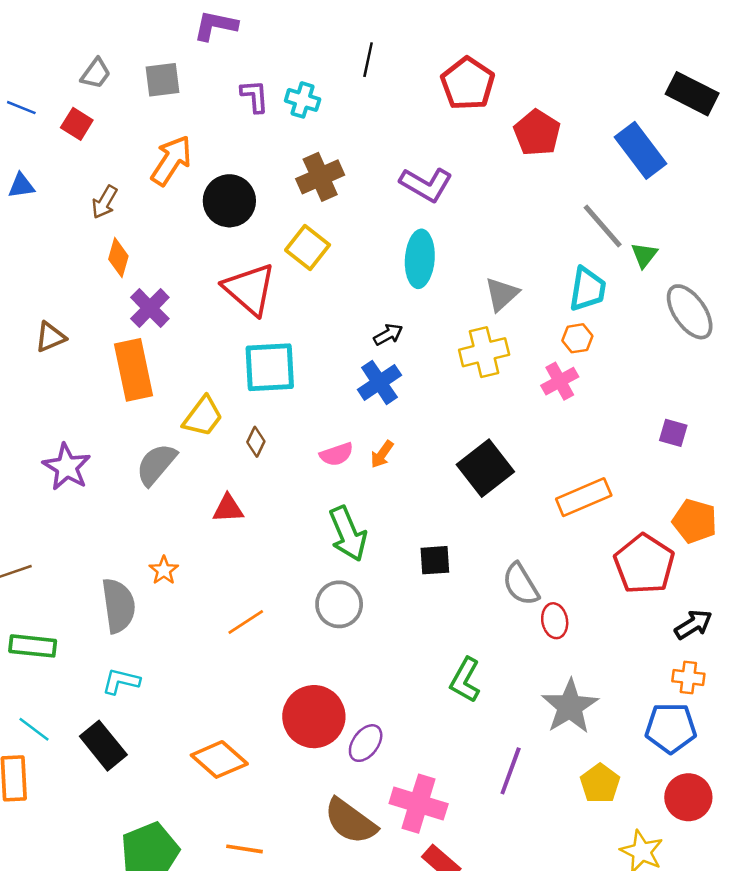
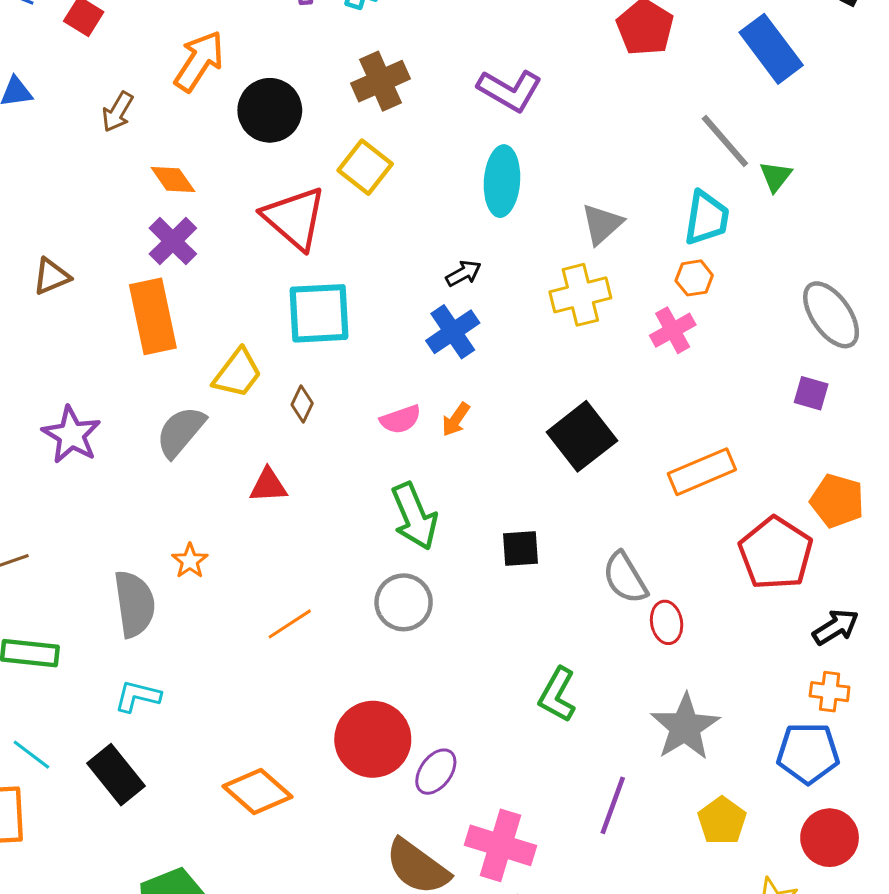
orange diamond: (118, 258) -> (173, 179), moved, turned -51
gray ellipse: (690, 312) -> (831, 315), moved

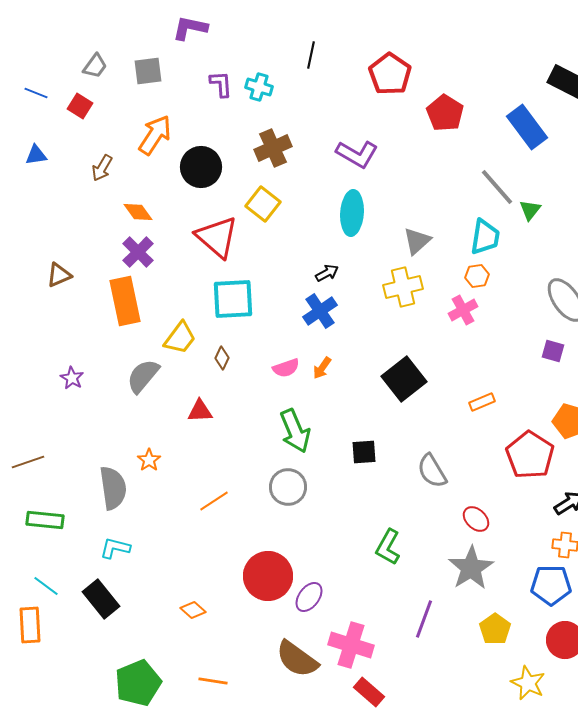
purple star: (71, 435) -> (72, 378), size x0.6
orange rectangle: (702, 472) -> (482, 402), size x0.6
red ellipse: (667, 622) -> (476, 519), moved, turned -36
orange diamond: (257, 792) -> (193, 610), size x0.6

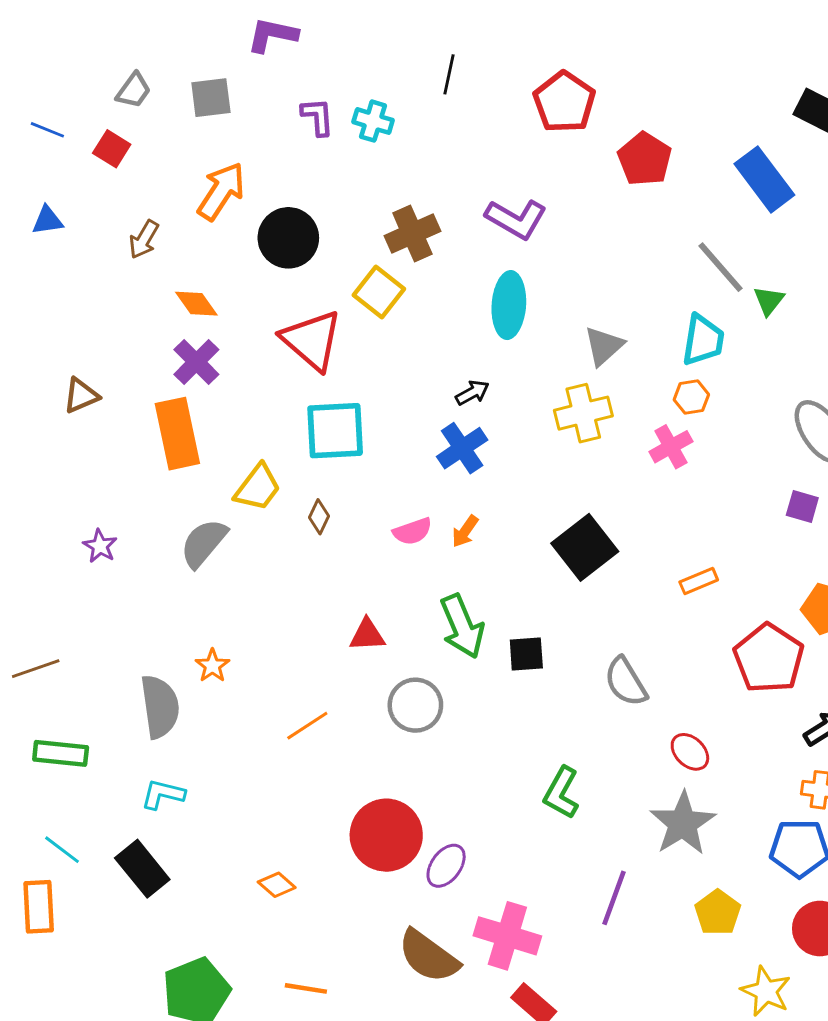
brown cross: (273, 148) -> (412, 233), moved
red triangle: (200, 411) -> (367, 635), moved
green arrow: (295, 431) -> (462, 626), moved

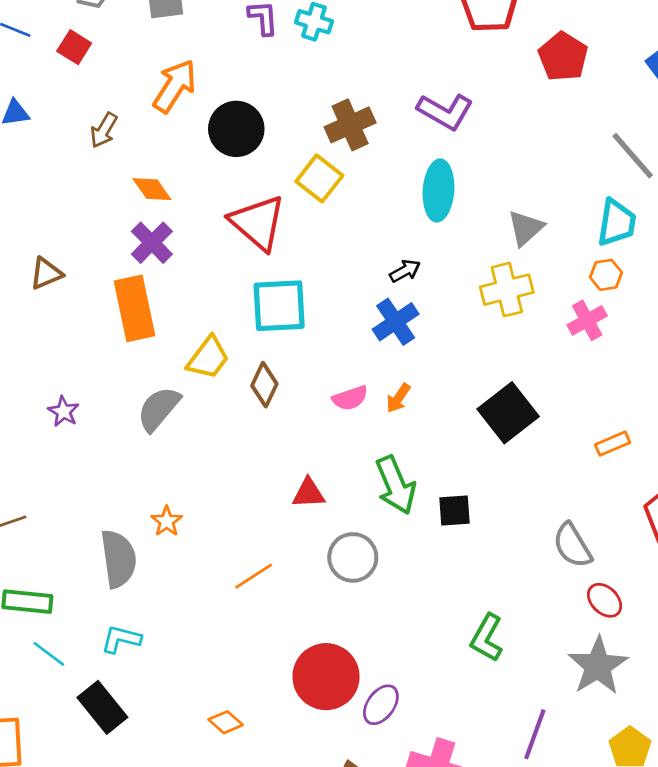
brown diamond: (319, 517) -> (264, 385), size x1.4
gray semicircle: (626, 682) -> (572, 545), moved
cyan line: (62, 850) -> (49, 654), moved

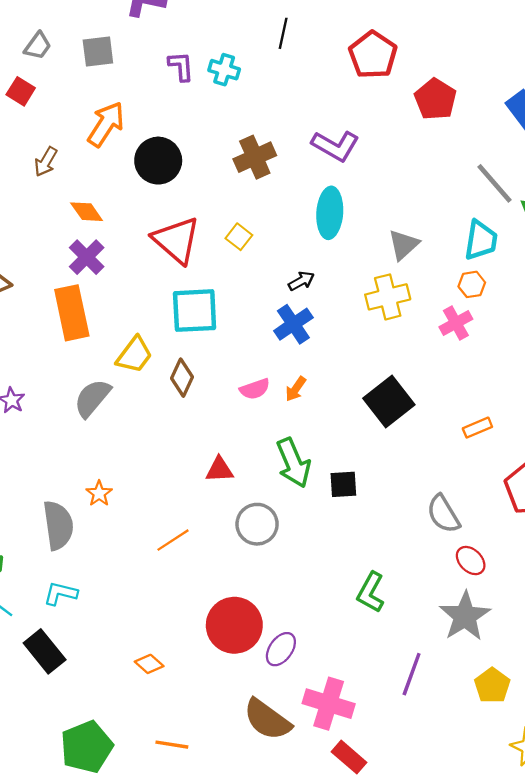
yellow square: (319, 178) -> (239, 237), moved, size x0.7

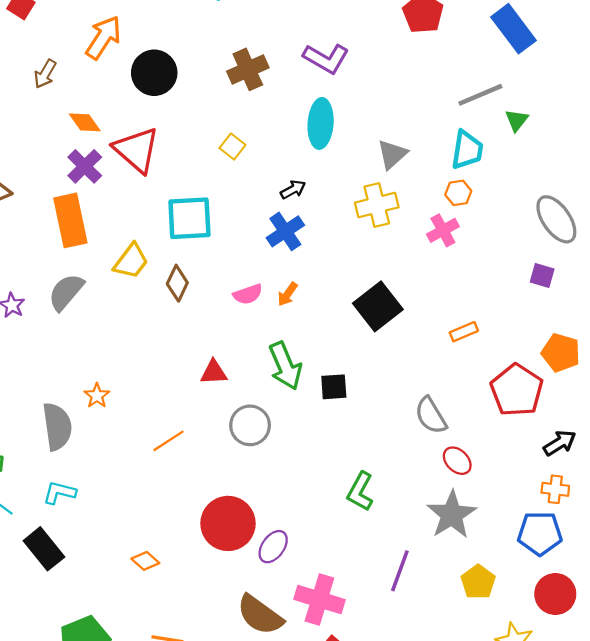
gray line: (495, 183) -> (480, 95), turned -72
red triangle: (176, 240) -> (137, 150), moved
gray semicircle: (92, 398) -> (66, 292), moved

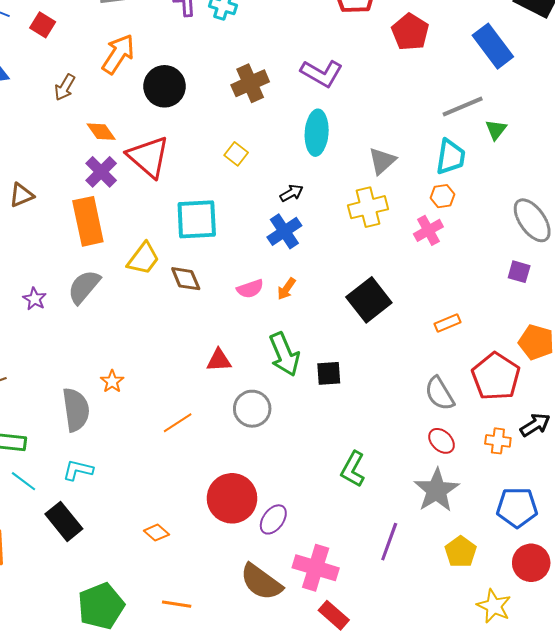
brown diamond: (177, 283) -> (186, 279), turned -48
gray semicircle: (431, 415) -> (440, 394), moved
orange cross: (555, 489) -> (498, 441), moved

